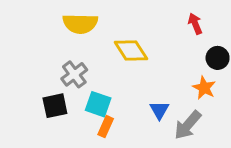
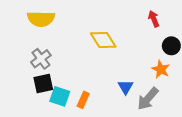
yellow semicircle: (80, 24) -> (41, 19), moved
gray cross: (74, 74) -> (41, 59), moved
cyan square: (98, 104) -> (60, 96), moved

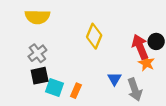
red arrow: (154, 19) -> (140, 47), moved, size x1.6
yellow diamond: (103, 40) -> (94, 36), turned 55
gray arrow: (148, 99) -> (135, 90), turned -60

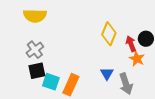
yellow diamond: (94, 36) -> (109, 34), moved
red arrow: (140, 47) -> (131, 44), size x0.7
orange rectangle: (76, 91) -> (71, 85), size x1.5

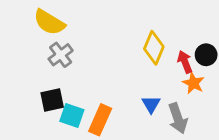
yellow semicircle: (35, 16) -> (49, 22), turned 30
gray cross: (35, 50) -> (61, 55), moved

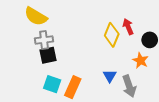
gray cross: (61, 55) -> (44, 40), turned 30
red arrow: (185, 62) -> (128, 27), moved
black square: (52, 100) -> (48, 55), moved

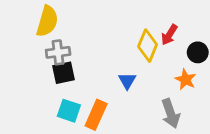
yellow semicircle: (36, 16) -> (47, 21), turned -105
red arrow: (128, 27) -> (169, 35), turned -126
blue triangle: (110, 76) -> (127, 81), moved

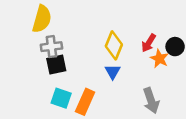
red arrow: (169, 35) -> (149, 43), moved
yellow diamond: (148, 46) -> (114, 45), moved
orange star: (186, 80) -> (159, 59), moved

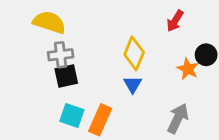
yellow semicircle: (42, 19) -> (49, 22), turned -88
red arrow: (149, 43) -> (175, 21), moved
gray arrow: (151, 101) -> (178, 118), turned -135

